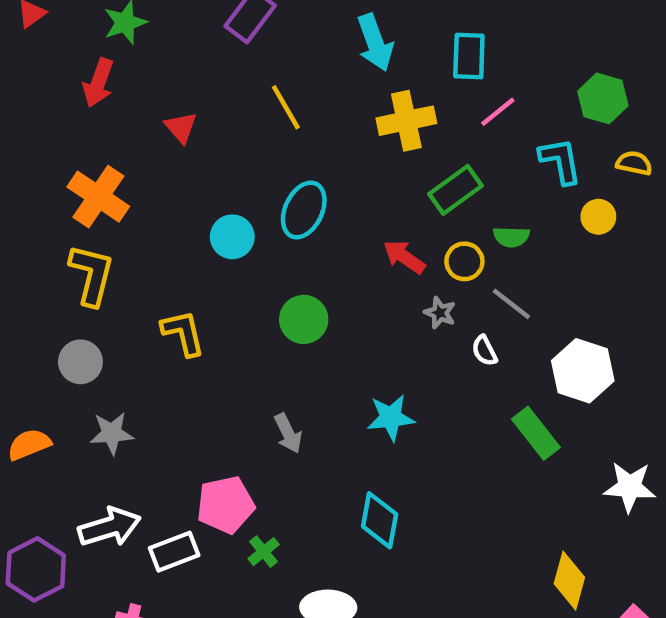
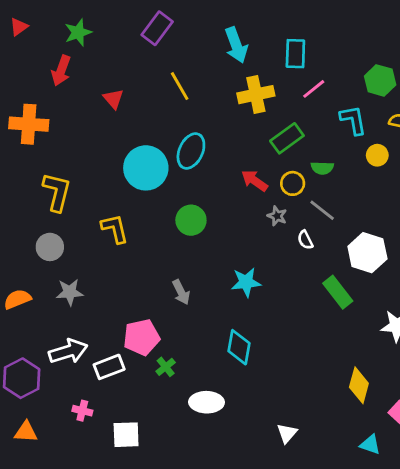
orange cross: (98, 197) -> (29, 124), moved, turned -30
cyan circle: (232, 237) -> (146, 168), size x1.6

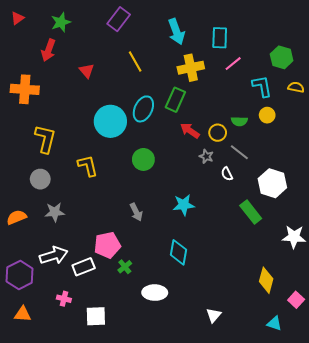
green rectangle: (287, 138) -> (175, 100), moved, turned -30
yellow circle: (377, 155) -> (267, 115), moved

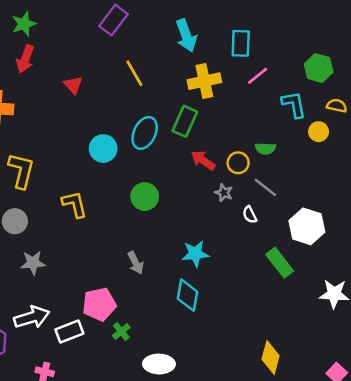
green star: (61, 22) -> (24, 24), moved
yellow circle: (267, 115) -> (319, 132), moved
cyan circle: (110, 121) -> (103, 149), size x0.7
cyan diamond: (178, 252) -> (187, 295), moved
yellow diamond: (266, 280) -> (271, 357), moved

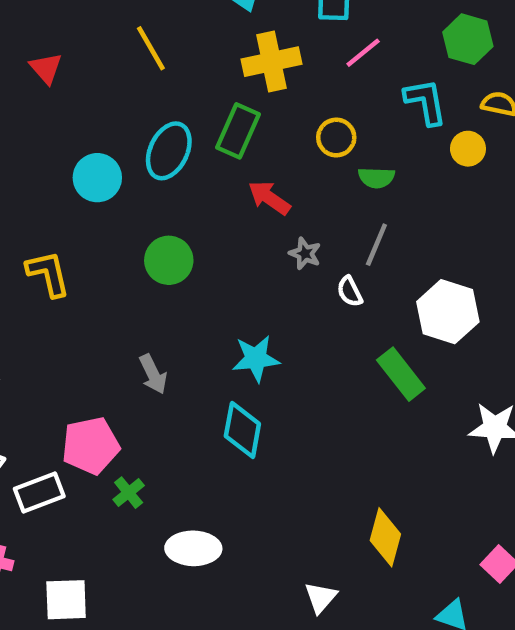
yellow circle: (238, 163) -> (336, 137), moved
gray line: (265, 187) -> (376, 245), turned 75

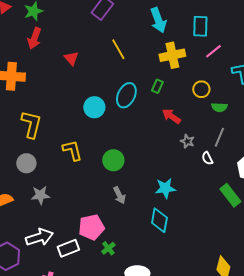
green rectangle: (238, 131) -> (157, 86), size x0.6
green circle: (169, 260) -> (113, 160), moved

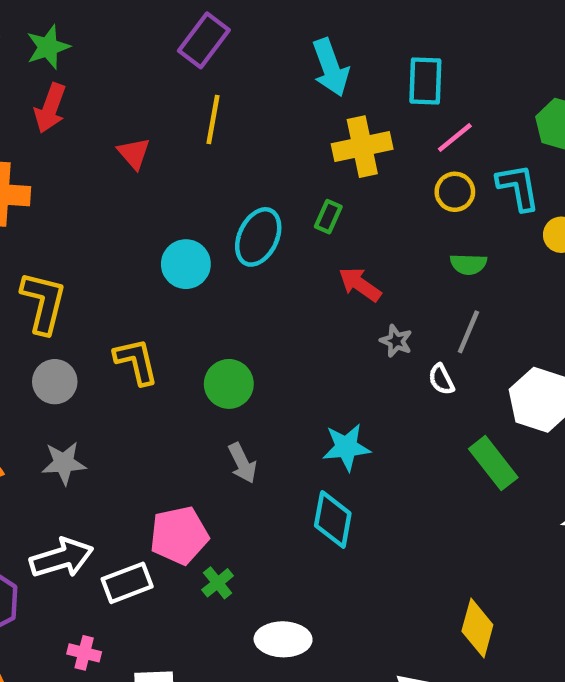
yellow line: (118, 49) -> (213, 119), moved, turned 40
yellow circle: (201, 89) -> (455, 192), moved
gray circle: (26, 163) -> (55, 382), moved

